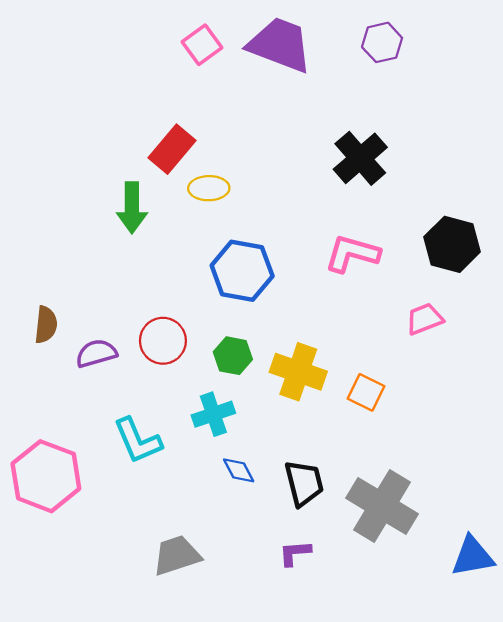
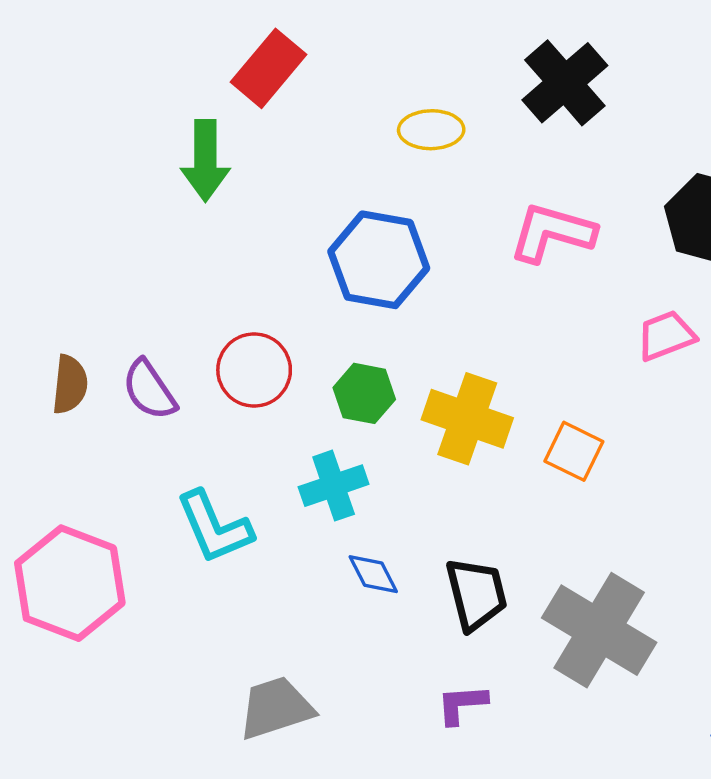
yellow ellipse: (209, 188) -> (431, 130), moved
brown semicircle: (46, 325) -> (70, 384), moved
purple semicircle: (96, 353) -> (149, 390), turned -108

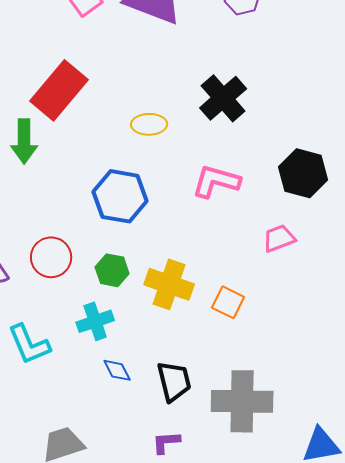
red rectangle: (269, 68) -> (59, 90), size x1.4
gray cross: (599, 630) -> (242, 401), turned -30

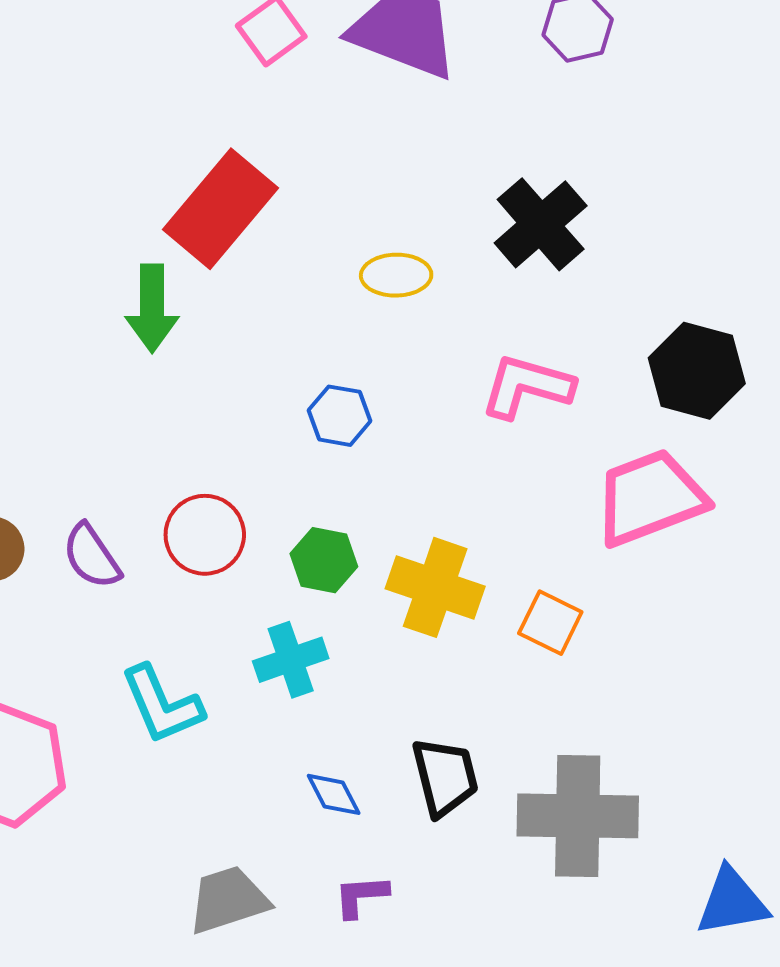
blue hexagon: (120, 196) -> (339, 416), size x0.6
pink trapezoid: (279, 238) -> (650, 498), size x1.8
blue diamond: (117, 370) -> (334, 794), moved
purple L-shape: (166, 442) -> (361, 896), moved

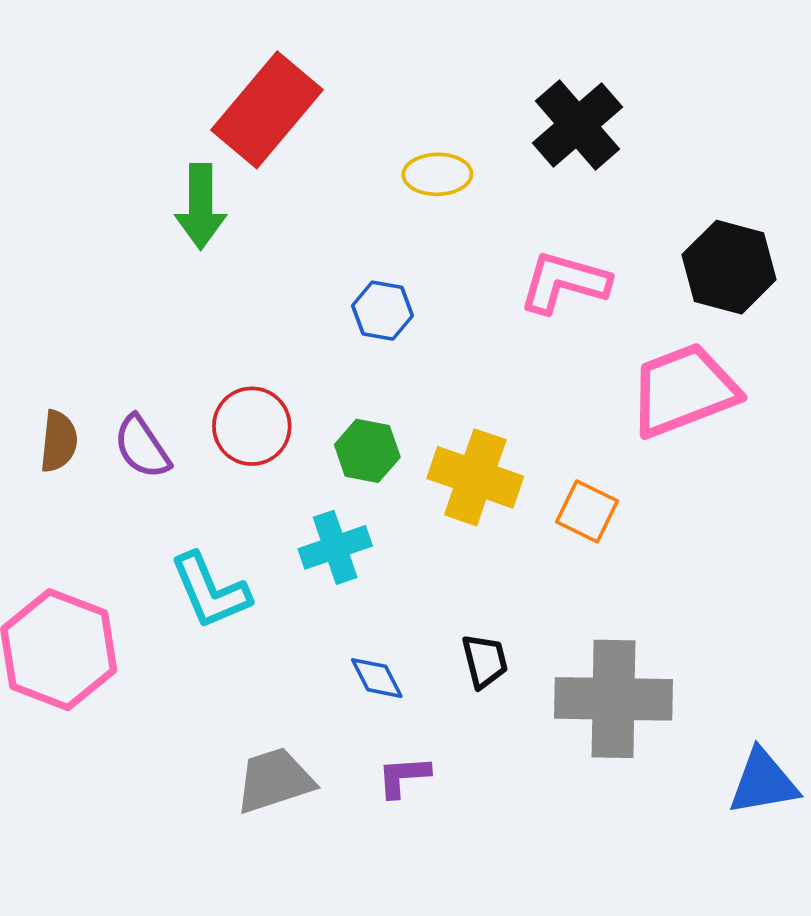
black trapezoid: (445, 777) -> (485, 661), size x0.7

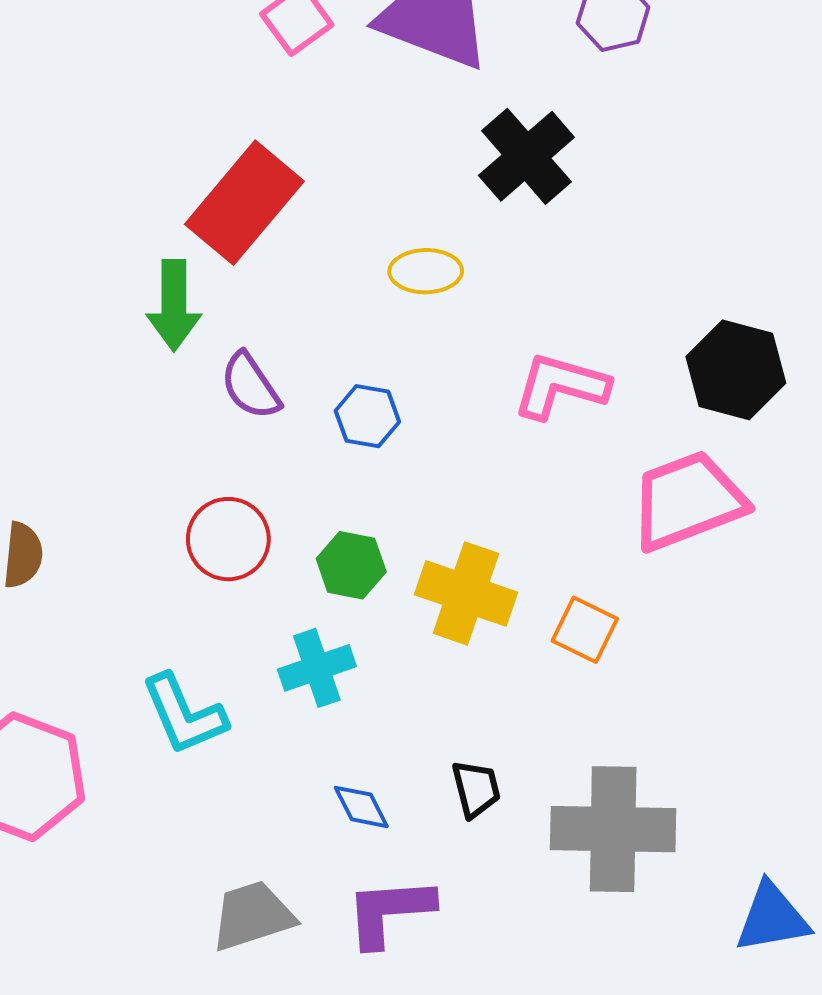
black cross: (578, 125) -> (526, 156), moved
purple semicircle: (142, 447) -> (250, 386), moved
purple L-shape: (403, 777) -> (389, 912), size x1.6

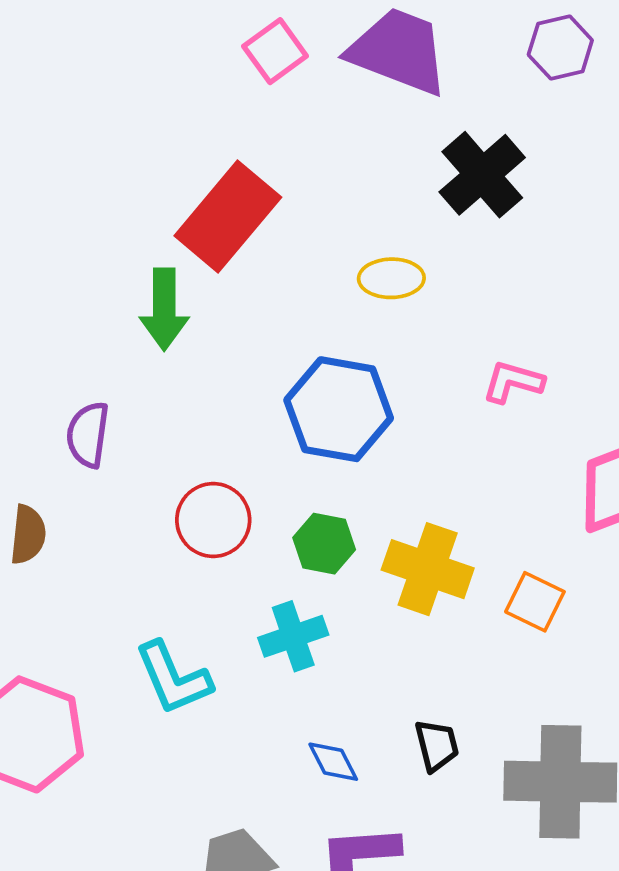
purple semicircle: (250, 386) -> (88, 435), moved, turned 42
pink L-shape: (561, 386) -> (513, 382), size x0.7
blue hexagon: (367, 416) -> (339, 409), size x1.8

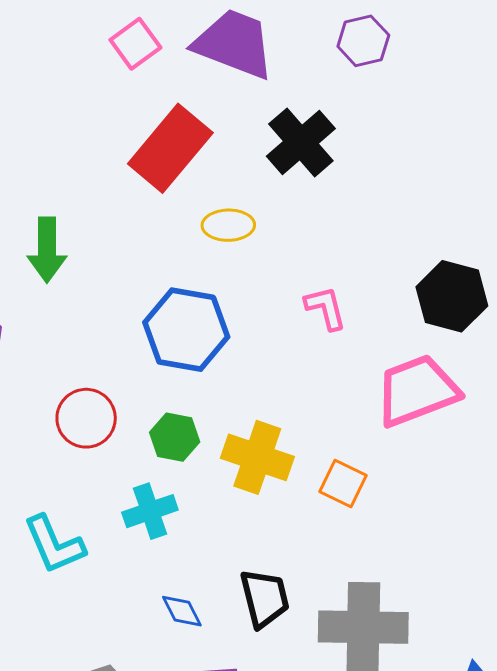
red rectangle: (228, 217) -> (170, 148), moved
pink L-shape: (513, 382) -> (326, 308), turned 60
black trapezoid: (437, 745) -> (265, 598), size x1.4

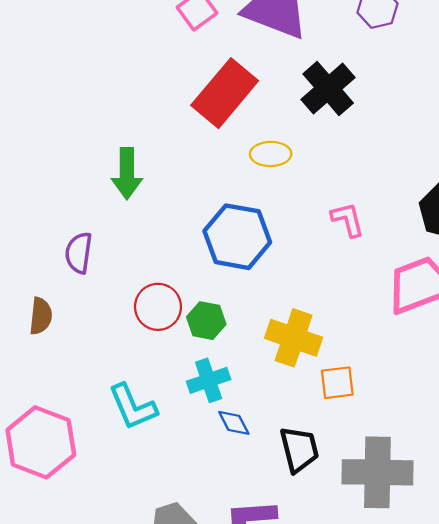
green hexagon: (175, 437) -> (206, 321), moved
orange square: (343, 484) -> (337, 383), moved, turned -33
blue diamond: (182, 611) -> (234, 423), moved

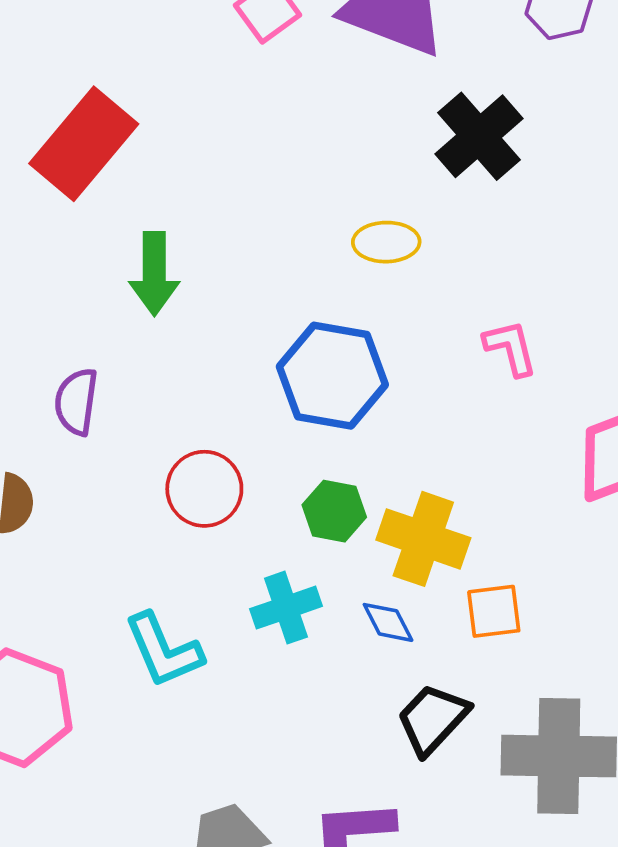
red rectangle: (225, 93) -> (84, 144), moved
green hexagon: (206, 321) -> (334, 511), moved
blue diamond: (234, 423) -> (388, 622), moved
black trapezoid: (299, 449) -> (433, 719), turned -123

